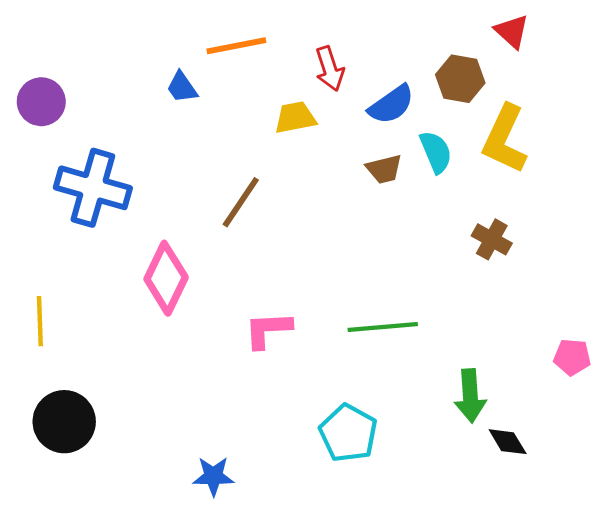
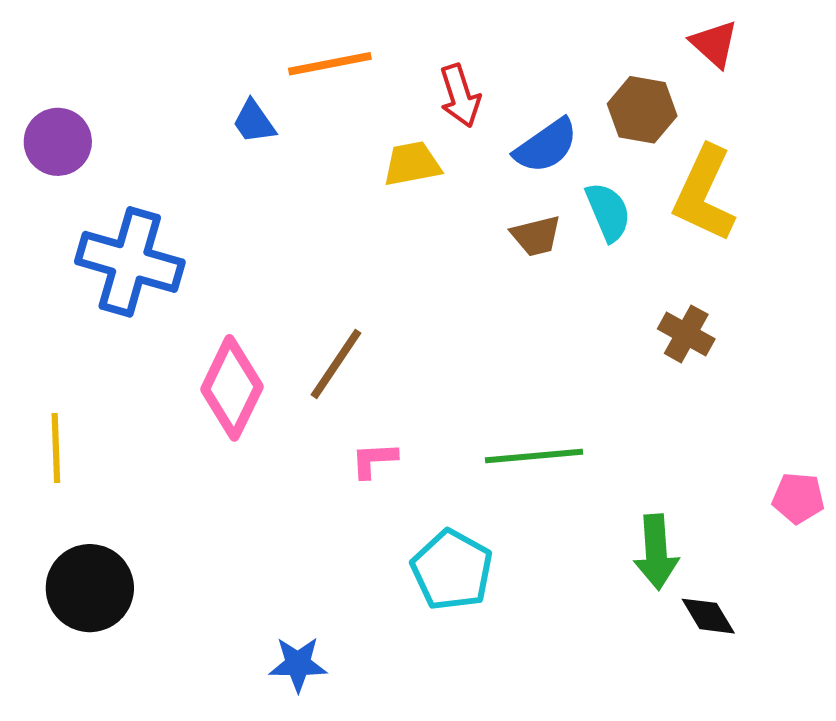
brown line: (241, 202) -> (336, 364), moved
pink L-shape: (268, 330) -> (374, 460), size x0.7
cyan pentagon: (348, 433) -> (452, 570), moved

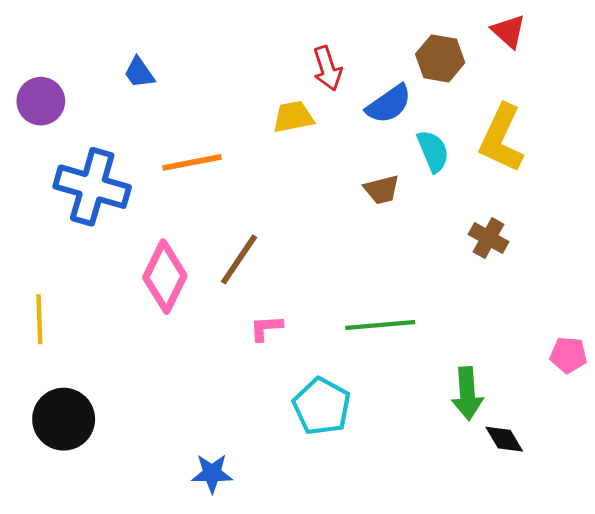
orange line: (330, 64) -> (192, 162), moved
brown hexagon: (642, 110) -> (440, 58), moved
blue trapezoid: (254, 122) -> (139, 73), moved
brown trapezoid: (536, 236) -> (382, 190), moved

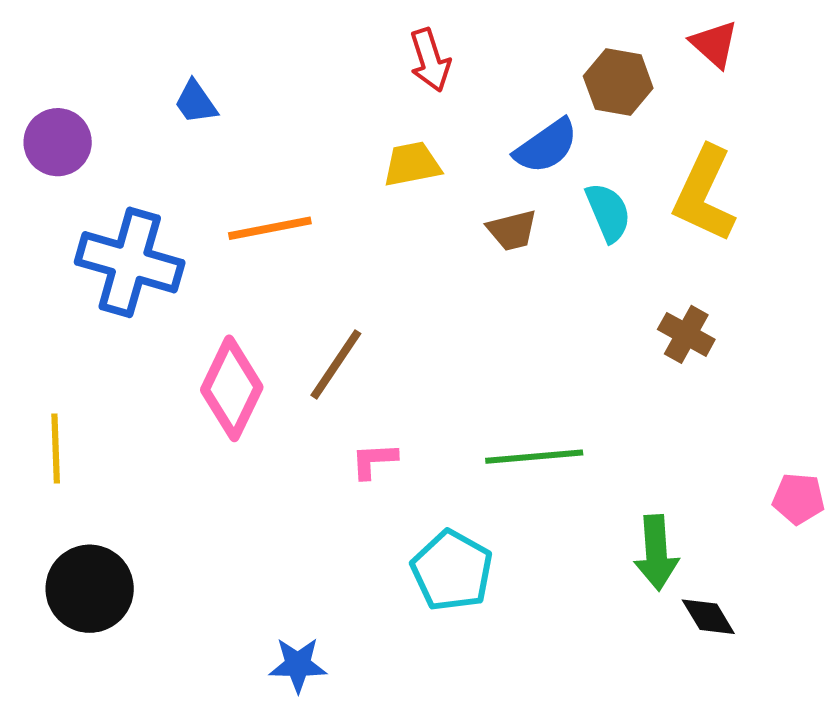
red arrow: (327, 68) -> (430, 60), moved
brown trapezoid: (382, 190) -> (512, 230), moved

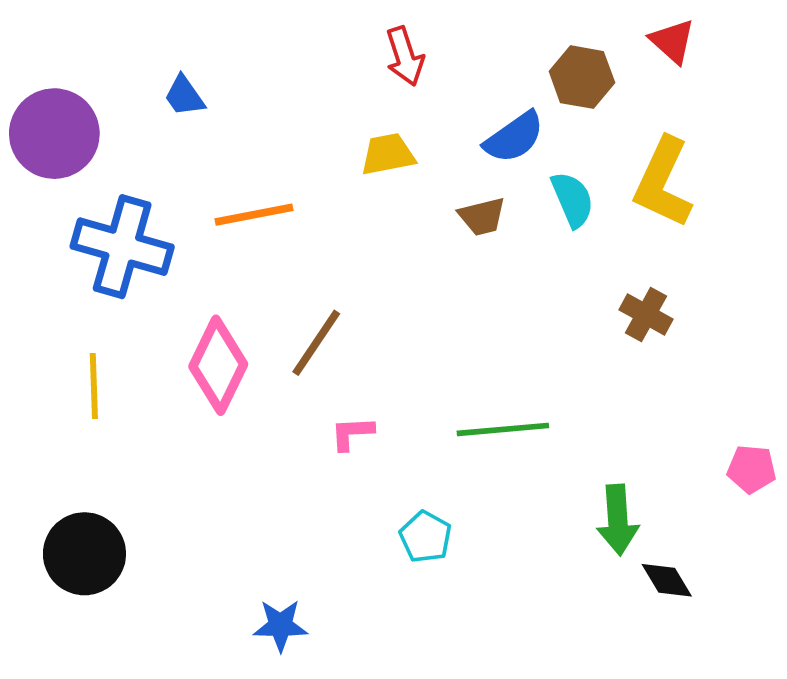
purple circle: (58, 142) -> (54, 134), size x1.4
yellow line: (56, 449) -> (94, 386), moved
cyan pentagon: (452, 571) -> (426, 537), size x0.7

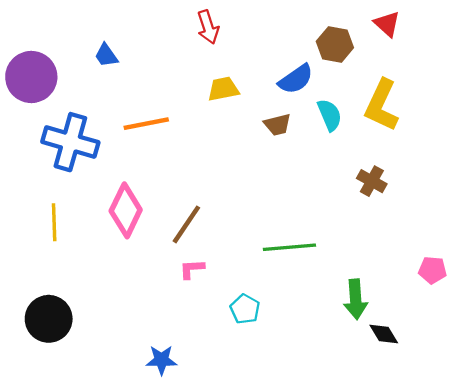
red arrow: (405, 56) -> (208, 27), moved
brown line: (316, 343) -> (186, 224), moved
pink L-shape: (352, 433) -> (192, 269), moved

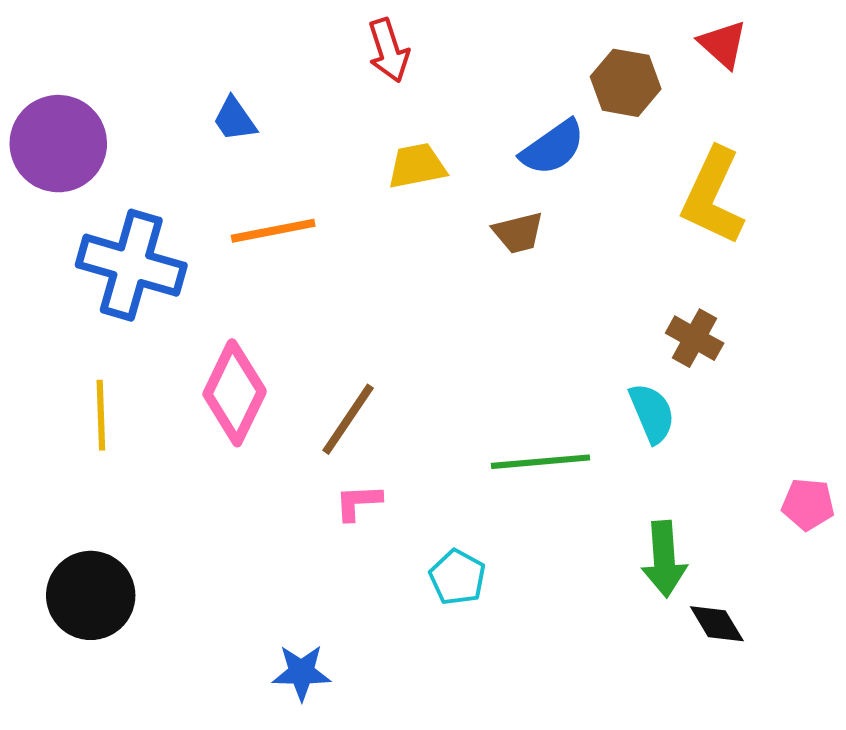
blue trapezoid: (106, 55) -> (235, 119), moved
cyan semicircle: (330, 115) -> (652, 413), moved

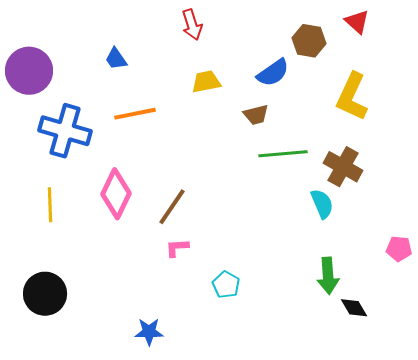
brown cross: (695, 338) -> (343, 167), size x1.4
green line: (541, 462) -> (283, 154), moved

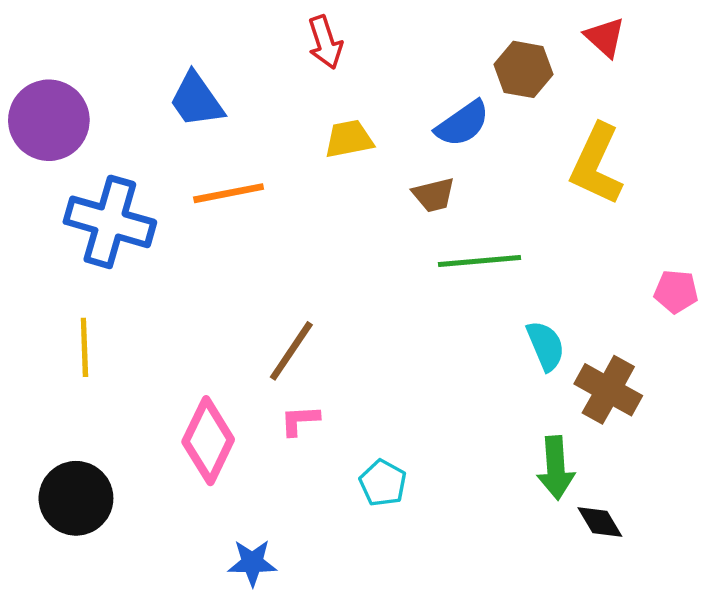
blue trapezoid: (116, 59) -> (196, 100), size x1.5
brown cross: (343, 167) -> (608, 390), moved
pink diamond: (116, 194) -> (208, 441), moved
pink pentagon: (399, 249) -> (676, 291), moved

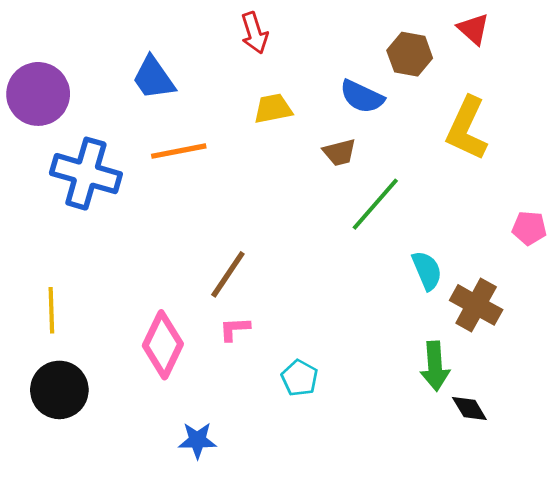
blue semicircle: (462, 124) -> (362, 97), turned 60
green line: (479, 261) -> (375, 204), turned -44
yellow line: (84, 347) -> (51, 310), moved

